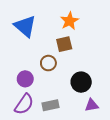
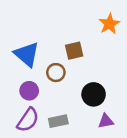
orange star: (69, 21) -> (109, 24), moved
blue triangle: (25, 26) -> (27, 54), moved

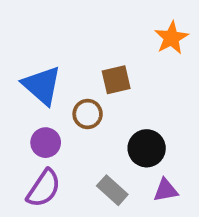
gray rectangle: (58, 121) -> (112, 190), moved, turned 54

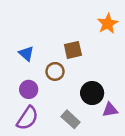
blue triangle: (42, 85) -> (26, 54), size x0.6
purple triangle: (166, 190) -> (110, 110), moved

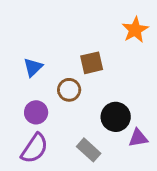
blue triangle: (26, 54) -> (33, 67), turned 35

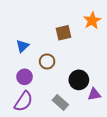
brown square: (92, 63) -> (63, 33), moved

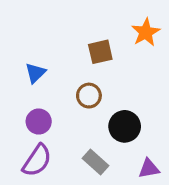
brown circle: (47, 61) -> (89, 96), moved
purple triangle: (94, 94) -> (149, 169), moved

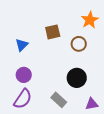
brown square: (100, 52) -> (53, 32), moved
brown circle: (89, 96) -> (79, 44), moved

